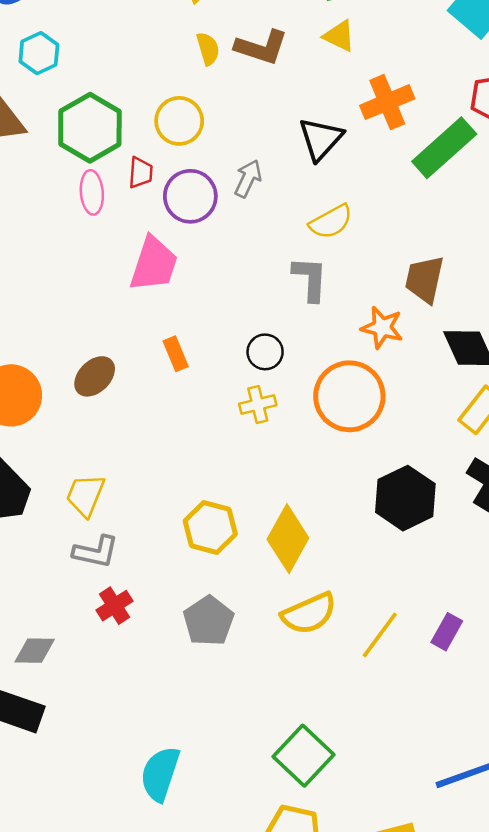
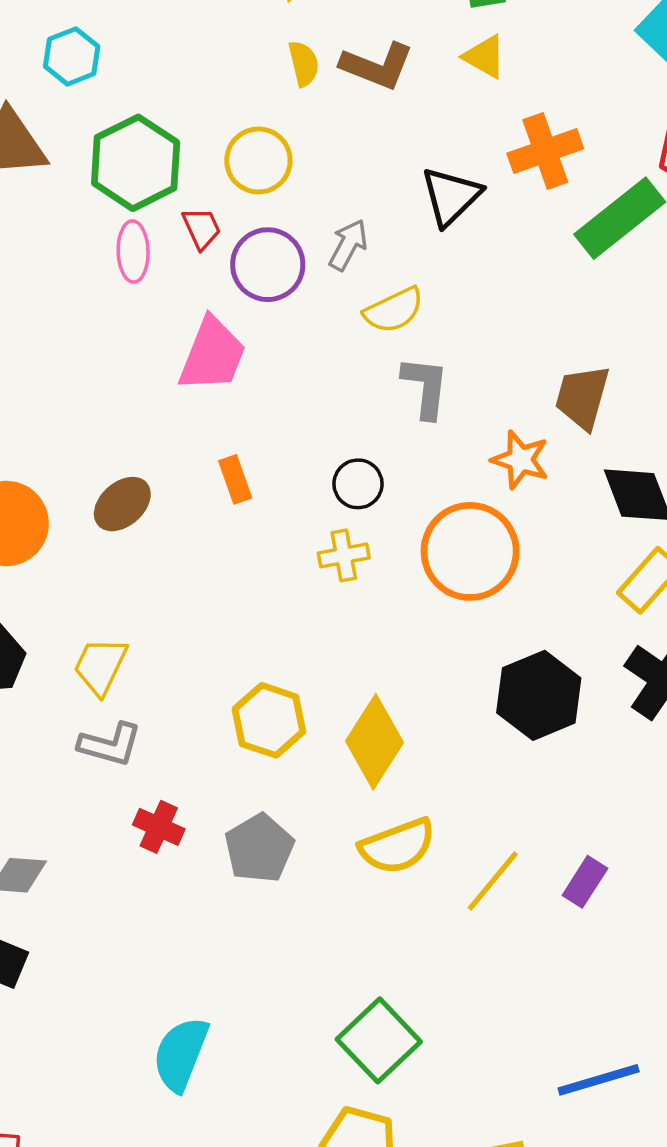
red trapezoid: (141, 173) -> (202, 228), turned -32
yellow semicircle: (331, 222) -> (394, 310), moved
red cross: (115, 606) -> (159, 827), moved, turned -36

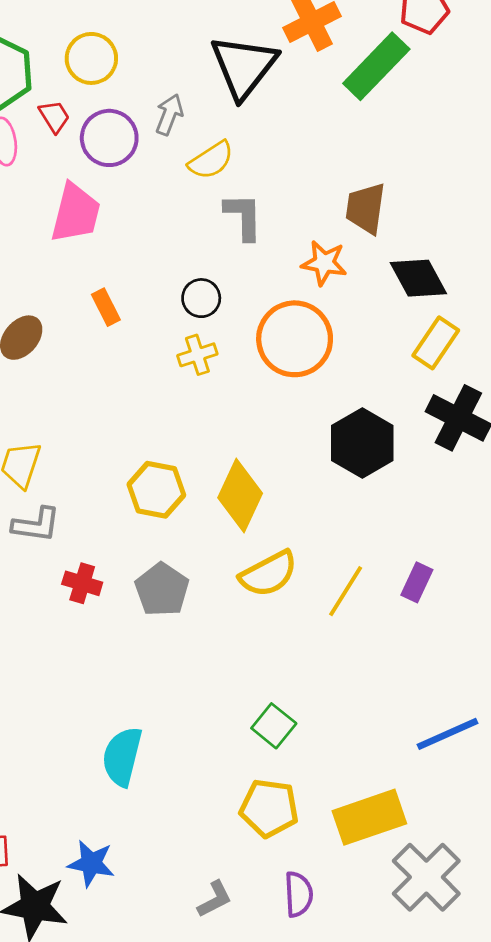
black triangle: (451, 196) -> (244, 67), size x1.4
green square: (379, 1040) -> (274, 726), size x0.7

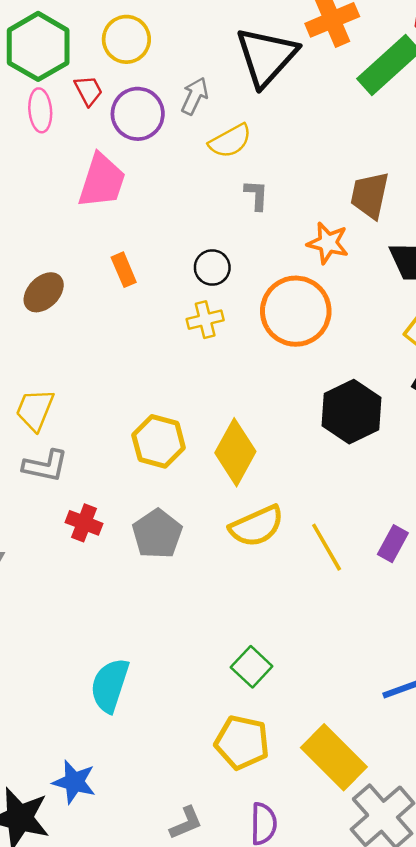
gray L-shape: (243, 217) -> (256, 195), size x0.7
yellow line: (346, 591) -> (327, 547), turned -66
yellow rectangle: (369, 817) -> (334, 757), turned 60

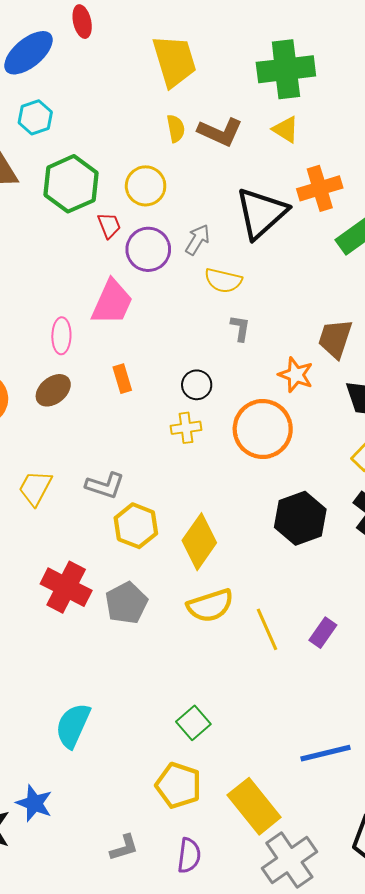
pink ellipse: (40, 110) -> (61, 336), moved
yellow semicircle: (230, 141) -> (223, 281), turned 36
gray L-shape: (45, 466) -> (105, 486), moved
red cross: (84, 523) -> (66, 587), size x1.6

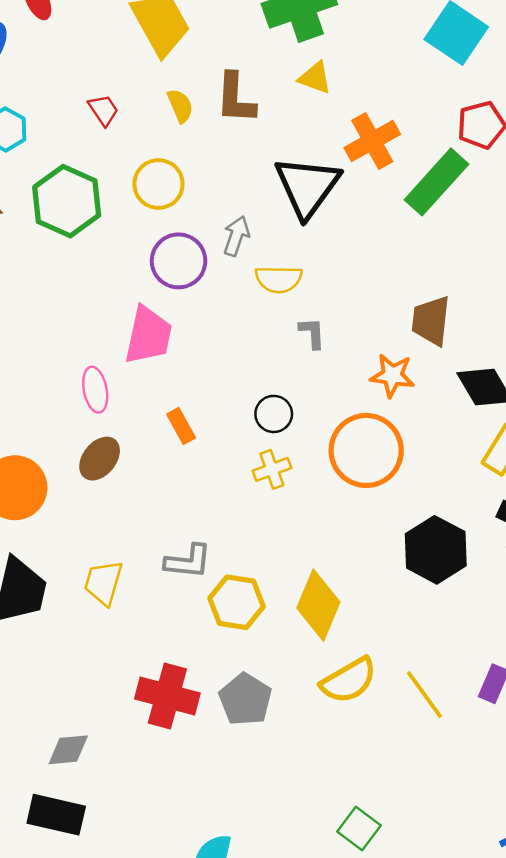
brown L-shape: (220, 132) -> (236, 98), turned 81
red trapezoid: (109, 225) -> (103, 110), moved

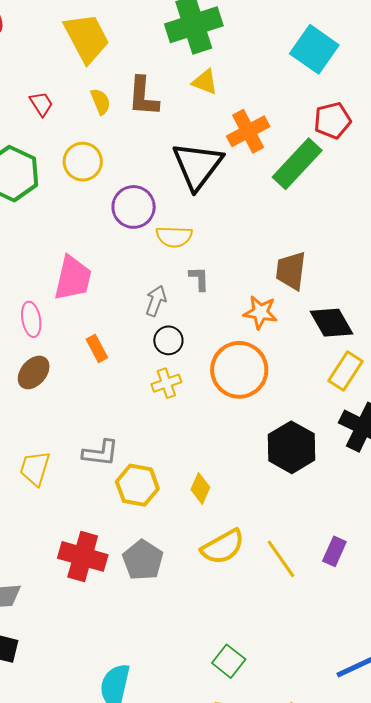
gray arrow: (236, 236) -> (156, 301), moved
purple circle: (179, 261) -> (134, 207), moved
yellow diamond: (318, 605) -> (200, 488), size x0.6

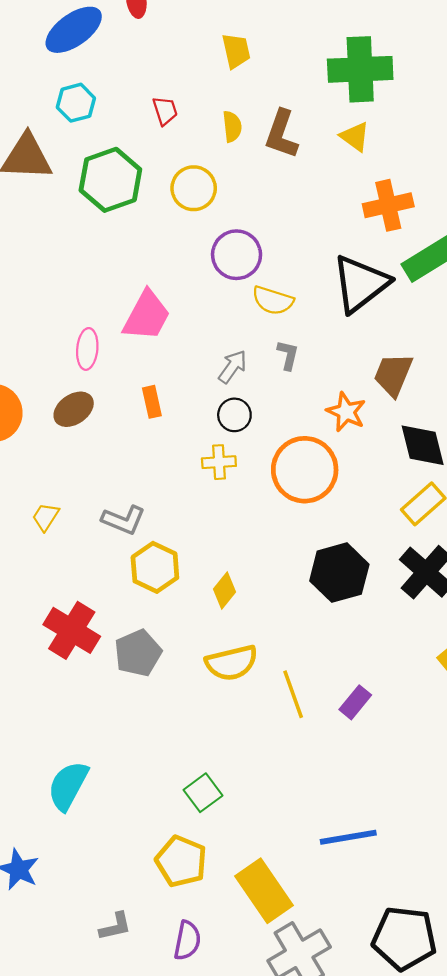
yellow trapezoid: (87, 38) -> (236, 51), size x0.6
black triangle: (197, 166) -> (360, 284), moved
yellow trapezoid: (35, 468) -> (46, 517), size x0.7

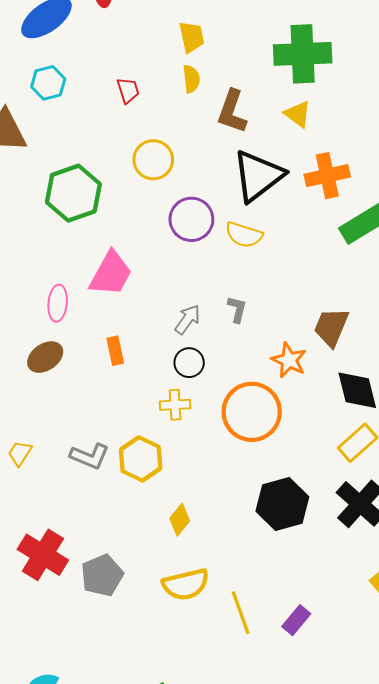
yellow semicircle: (232, 126) -> (191, 79), moved
green hexagon: (110, 180) -> (73, 193), moved
black triangle: (360, 284) -> (258, 176), moved
yellow semicircle: (273, 300) -> (244, 235), moved
yellow hexagon: (155, 567) -> (141, 459), moved

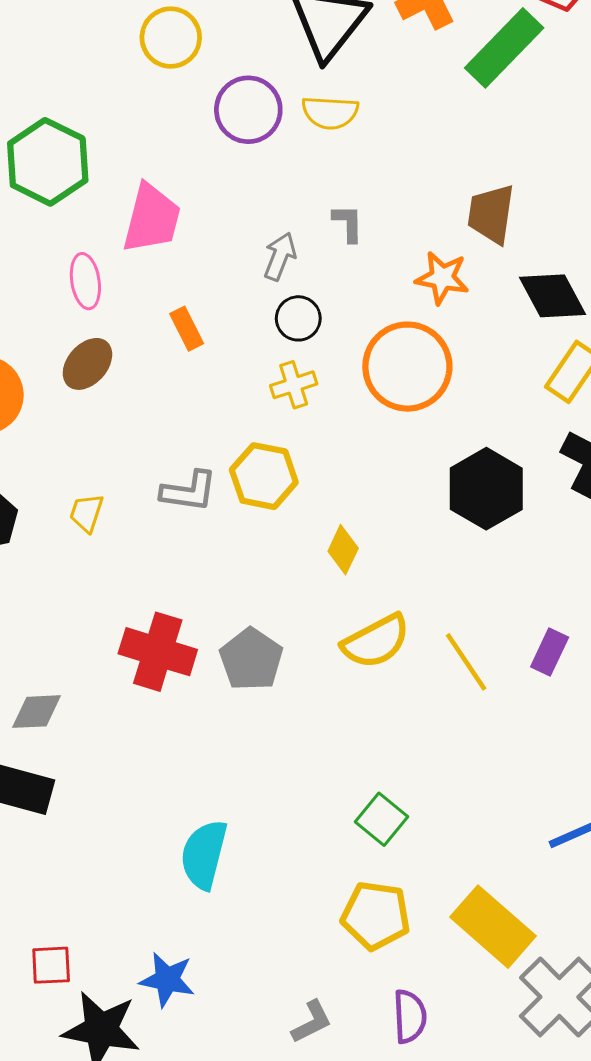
green hexagon: (73, 193) -> (48, 162), moved

